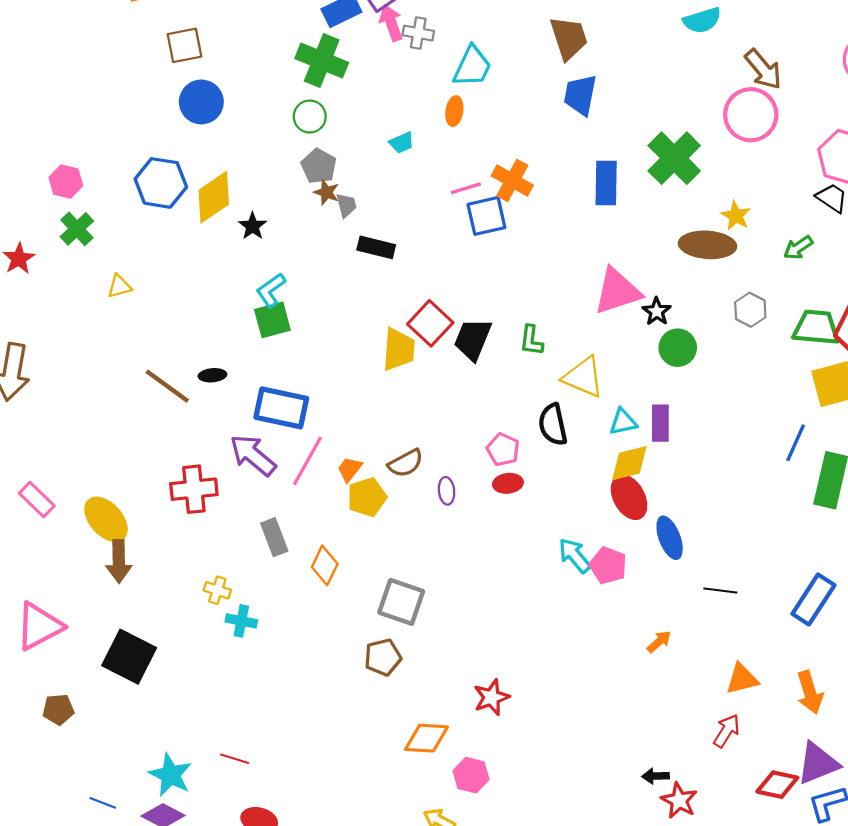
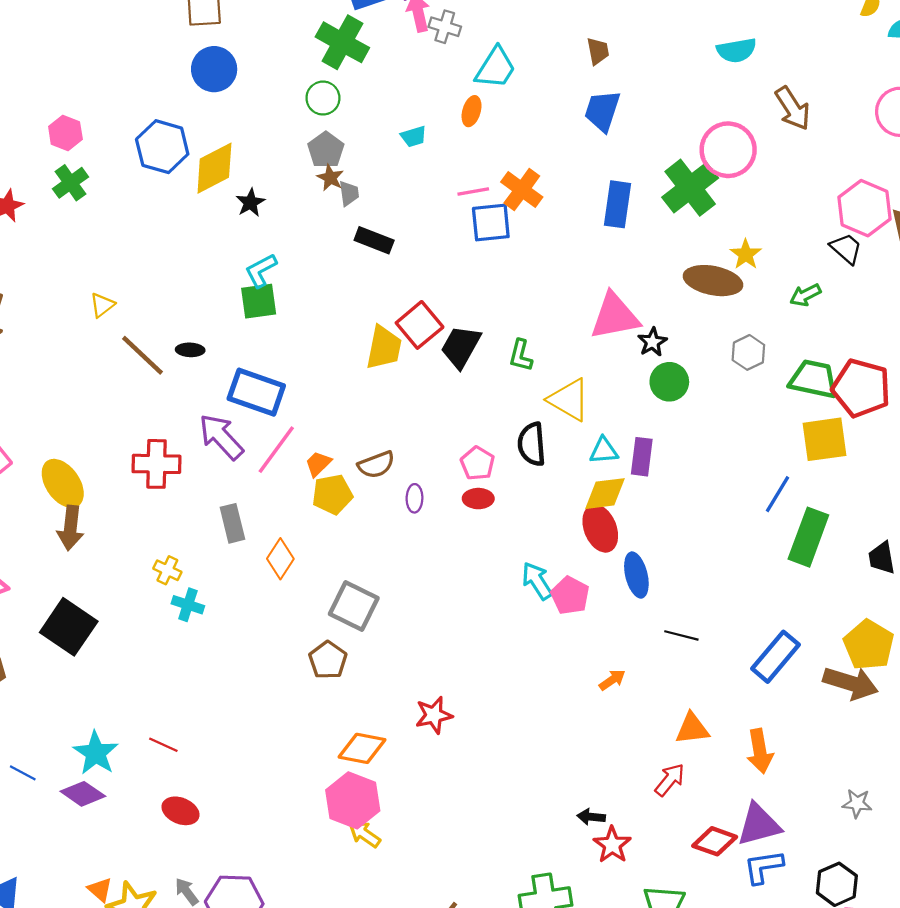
brown trapezoid: (569, 38) -> (598, 51), size x0.6
pink circle: (751, 115) -> (728, 150), moved
yellow triangle: (119, 286) -> (102, 305), moved, turned -30
brown pentagon: (383, 657) -> (328, 660), turned -30
pink hexagon: (471, 775) -> (353, 800), moved, size x1.5

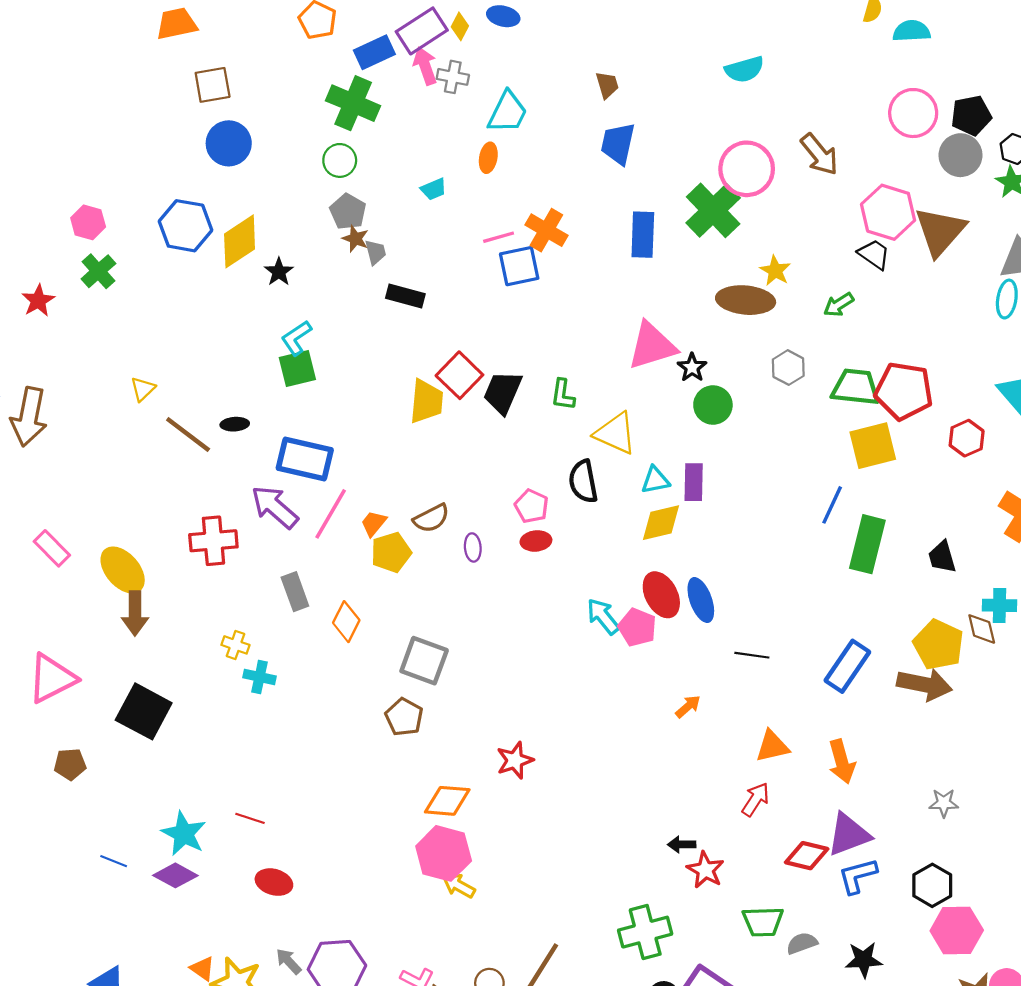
brown arrow: (793, 108) -> (819, 154), moved
red ellipse: (600, 528) -> (661, 595), moved

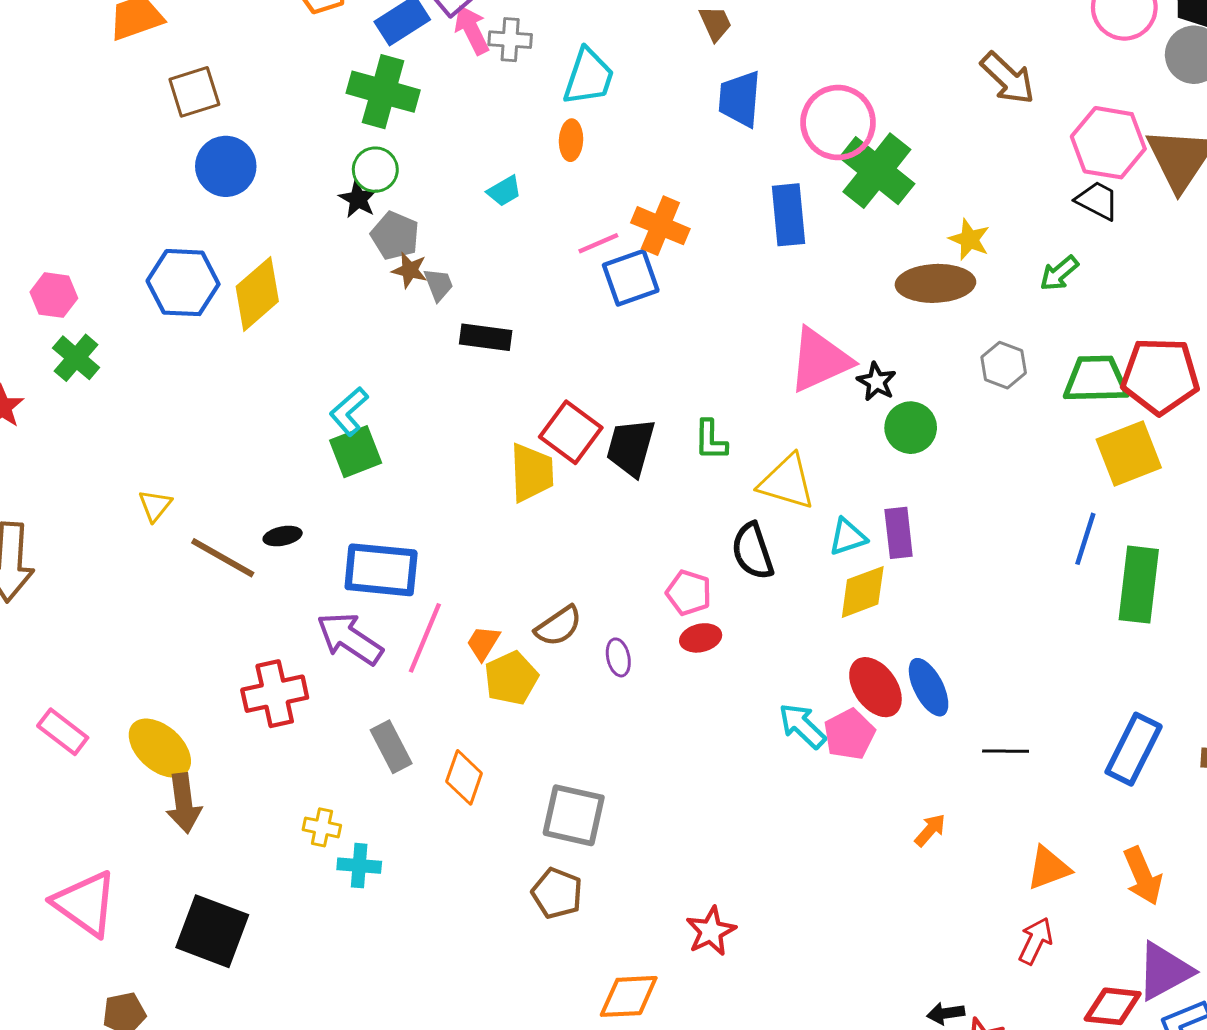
pink circle: (747, 169) -> (838, 123), moved
black star: (279, 272) -> (358, 199), moved
pink pentagon: (637, 627) -> (849, 734), turned 30
pink triangle: (52, 678) -> (85, 904), turned -50

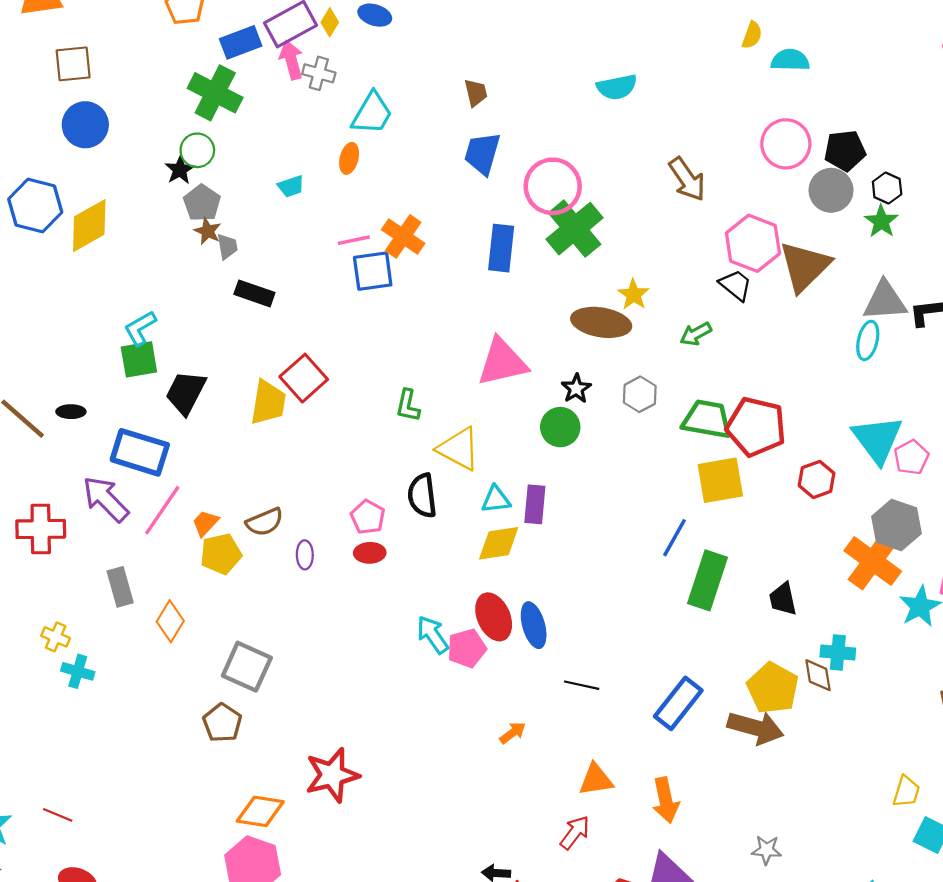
black star: (876, 382) -> (576, 389), moved
black trapezoid: (631, 447) -> (186, 393), moved
red star: (711, 931) -> (332, 775), size x1.4

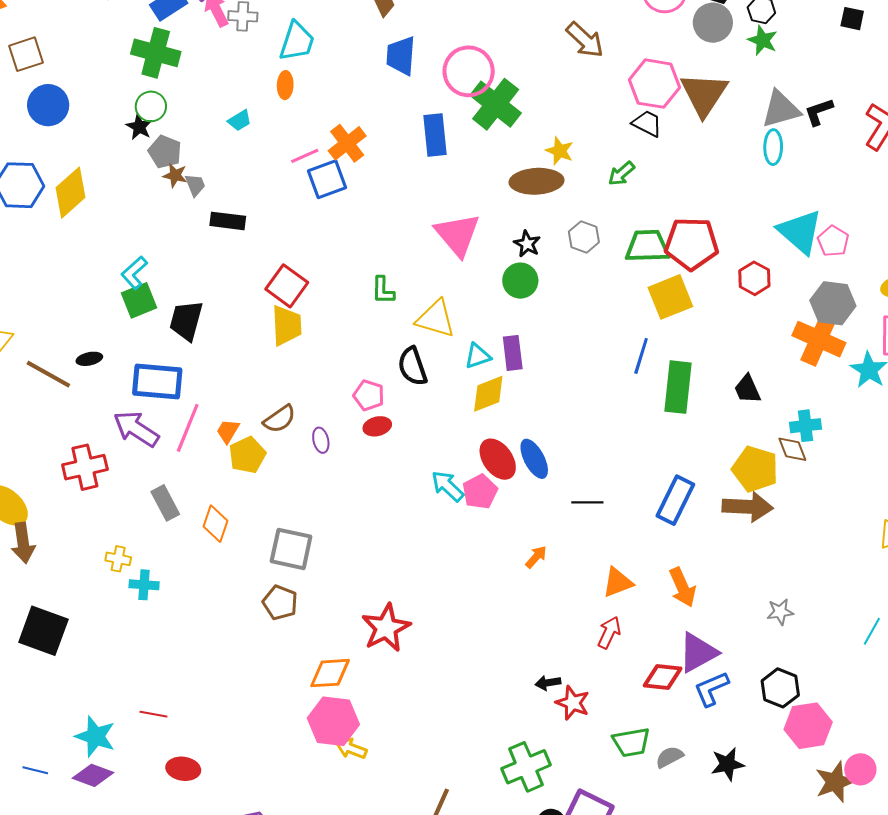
orange cross: (403, 236) -> (347, 143), turned 30
pink triangle: (502, 362) -> (457, 235), turned -45
yellow trapezoid: (268, 402) -> (287, 325), moved

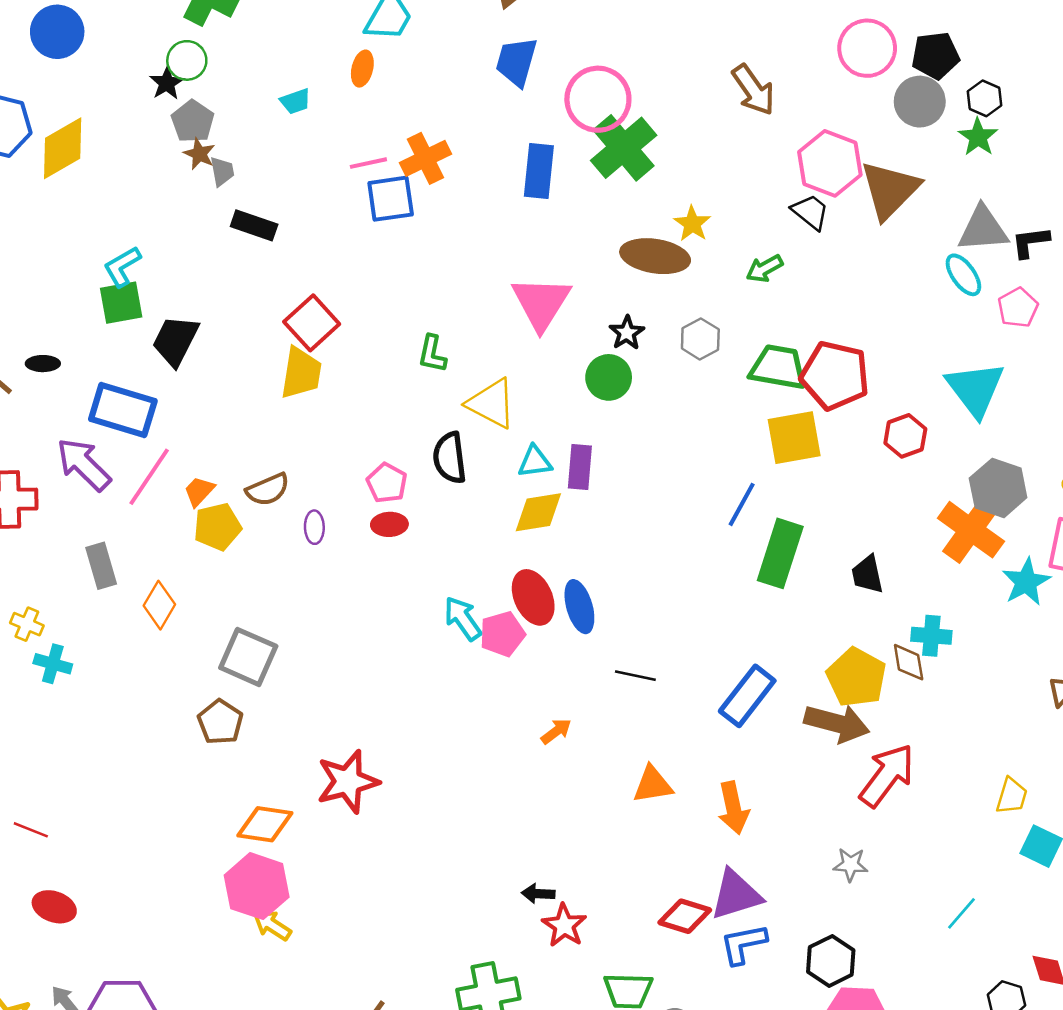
cyan ellipse: (773, 147) -> (963, 275), turned -48
pink pentagon: (833, 241) -> (1018, 308), moved
red arrow: (609, 633) -> (887, 775), moved, size x1.6

